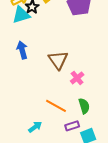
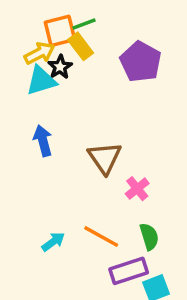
purple rectangle: (72, 126) -> (129, 271), size x1.5
cyan arrow: (35, 127) -> (53, 242), moved

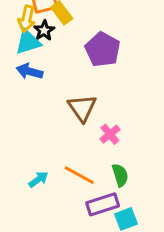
yellow arrow: (39, 53) -> (27, 19), turned 130
purple pentagon: (141, 62) -> (103, 49), moved
blue arrow: (43, 141) -> (30, 71), moved, turned -60

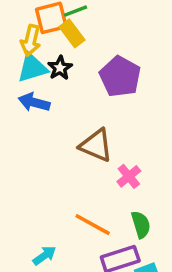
black star: (44, 30) -> (60, 68), moved
brown triangle: (82, 108) -> (96, 145), turned -32
cyan arrow: (38, 180) -> (44, 256), moved

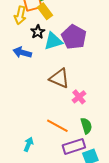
cyan triangle: (32, 68) -> (53, 41), moved
cyan arrow: (44, 256) -> (28, 144), turned -32

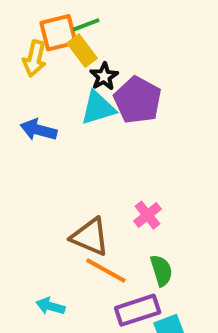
black star: (38, 32) -> (104, 76), moved
brown triangle: (59, 78) -> (90, 237), moved
cyan arrow: (28, 144) -> (50, 306), turned -96

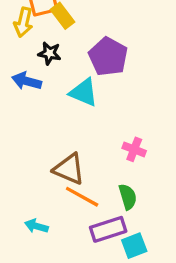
black star: (104, 76) -> (49, 53), moved, turned -30
cyan triangle: (98, 108) -> (84, 92), moved, turned 40
pink cross: (147, 215) -> (134, 149), moved, turned -30

